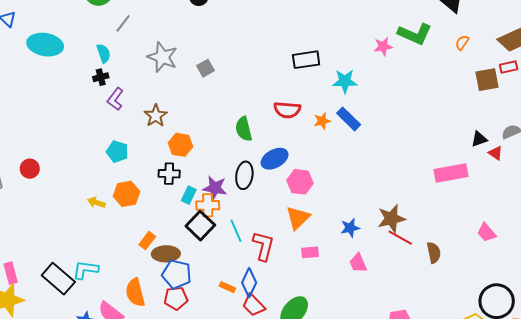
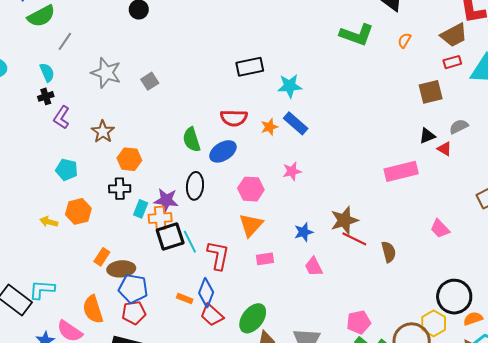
pink star: (383, 46) -> (292, 171), moved
brown square: (487, 80) -> (431, 92), moved
blue ellipse: (275, 159) -> (223, 151), moved
black square: (200, 226) -> (170, 237), moved, turned 32

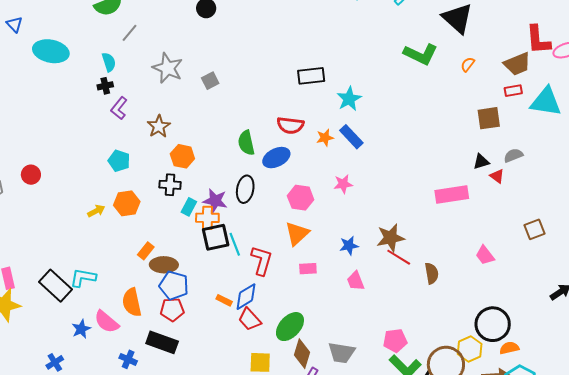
cyan star: (290, 86) -> (349, 99), turned -30
yellow arrow: (49, 222) -> (96, 211), turned 132
blue diamond: (206, 293) -> (246, 297), turned 32

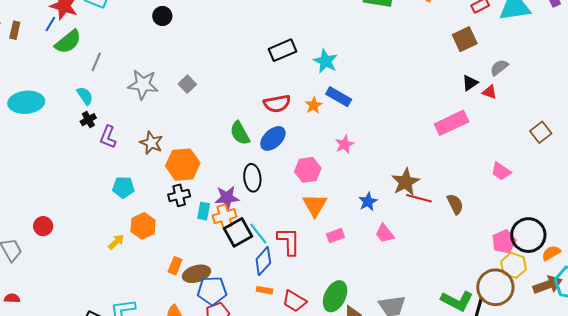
orange hexagon: (182, 156) -> (183, 165), size x1.4
blue diamond: (246, 297) -> (263, 261), moved
pink pentagon: (395, 341) -> (504, 242), moved

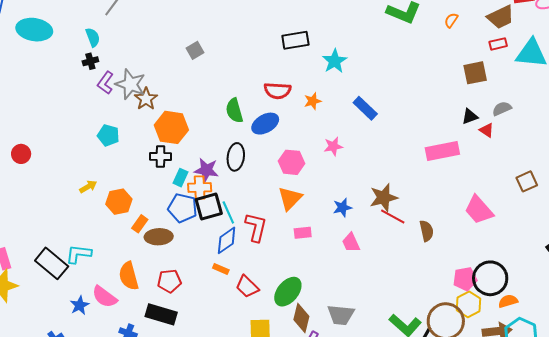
gray star: (143, 84) -> (130, 84), moved
blue rectangle: (339, 97) -> (365, 108), moved
pink trapezoid: (501, 171) -> (479, 210), size x1.5
orange hexagon: (143, 226) -> (119, 202), moved
blue pentagon: (212, 291) -> (183, 208), moved

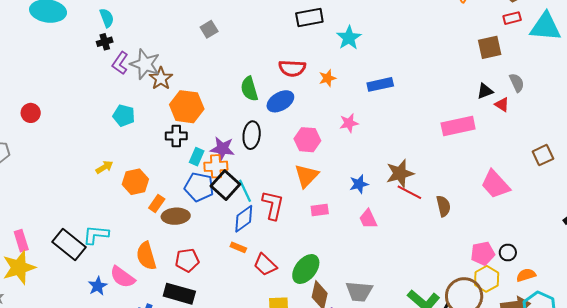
blue rectangle: (365, 108) -> (380, 84), turned -55
gray semicircle: (502, 109) -> (517, 83), turned 90
red circle: (21, 154) -> (31, 113), moved
black square: (209, 206) -> (225, 185), turned -32
black circle: (490, 278) -> (508, 253), size x0.5

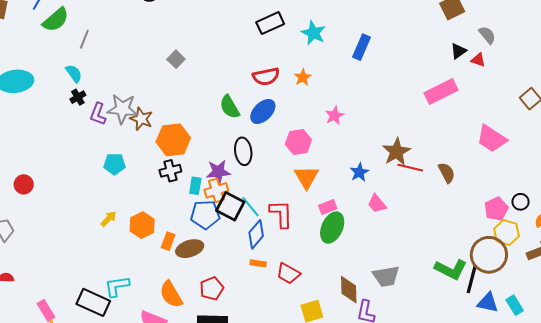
blue rectangle: (380, 84) -> (361, 47), moved, turned -40
green ellipse: (306, 269) -> (332, 228), moved

